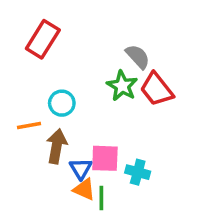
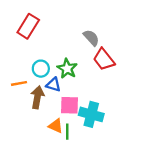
green star: (122, 86) -> (67, 69), moved
blue triangle: (81, 169) -> (53, 85), moved, turned -42
cyan cross: (138, 172) -> (91, 114), size x1.5

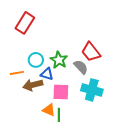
gray semicircle: (91, 38) -> (81, 67), moved
brown arrow: (37, 97) -> (33, 85), turned -114
cyan cross: (91, 114) -> (92, 90), moved

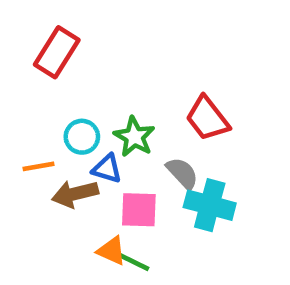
gray semicircle: (81, 67) -> (182, 173), moved
green line: (59, 115) -> (134, 262), turned -64

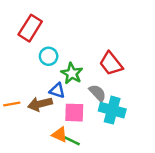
cyan circle: (82, 137) -> (49, 56), moved
orange line: (39, 166) -> (12, 104), moved

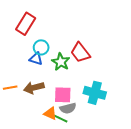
red trapezoid: (111, 64) -> (80, 53), moved
blue triangle: (57, 91) -> (36, 59), moved
gray semicircle: (97, 93) -> (68, 108), moved, turned 119

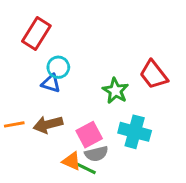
red trapezoid: (80, 53) -> (154, 75), moved
green star: (61, 62) -> (115, 91), moved
pink square: (63, 95) -> (89, 135), turned -30

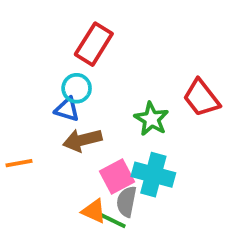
red rectangle: (36, 34) -> (94, 44), moved
brown arrow: (48, 124) -> (82, 140), moved
cyan cross: (135, 132) -> (153, 175), moved
gray semicircle: (96, 154) -> (126, 202), turned 115

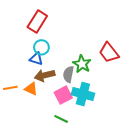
red rectangle: (94, 44) -> (37, 21), moved
gray semicircle: (126, 202) -> (68, 74), moved
orange triangle: (94, 211) -> (31, 89), moved

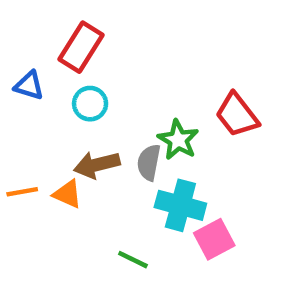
blue triangle: (36, 59) -> (29, 86), moved
pink square: (63, 95) -> (214, 239), moved

